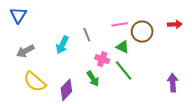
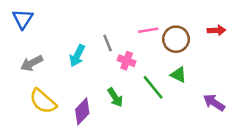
green triangle: (123, 47) -> (179, 75), moved
pink cross: (102, 59) -> (127, 61), moved
purple arrow: (173, 83) -> (214, 102), turned -54

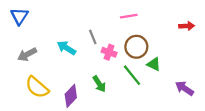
pink line: (148, 30) -> (129, 16), moved
brown circle: (176, 39) -> (136, 47), moved
cyan arrow: (77, 56) -> (66, 48), turned 96

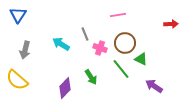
gray arrow: (27, 54) -> (25, 50), turned -48
yellow semicircle: (37, 87) -> (17, 80), moved
purple arrow: (184, 88) -> (154, 86), moved

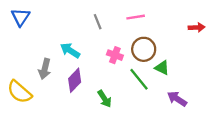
gray line: (85, 34) -> (98, 22), moved
gray arrow: (25, 50) -> (45, 69), moved
green arrow: (91, 77) -> (105, 99), moved
purple diamond: (65, 88) -> (75, 80), moved

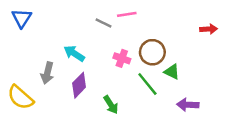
pink line: (136, 17) -> (127, 14), moved
gray line: (98, 22) -> (104, 23), turned -42
purple arrow: (177, 99) -> (188, 105), turned -30

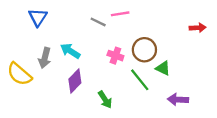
blue triangle: (22, 18) -> (38, 17), moved
gray arrow: (47, 73) -> (45, 58), moved
yellow semicircle: (20, 97) -> (19, 74), moved

